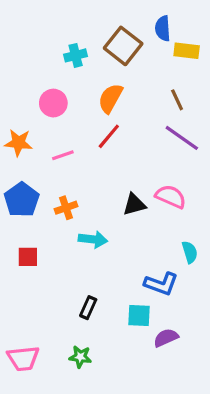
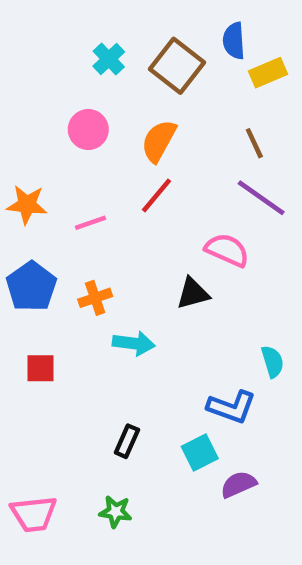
yellow rectangle: (187, 51) -> (268, 73), turned -30
cyan cross: (76, 55) -> (109, 59), moved, turned -30
pink circle: (53, 103) -> (88, 129), moved
pink semicircle: (171, 197) -> (227, 250), moved
cyan square: (139, 316) -> (200, 453), turned -30

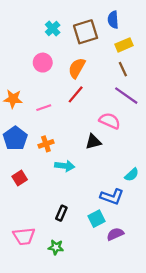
brown square: (177, 66) -> (86, 32), turned 35
yellow rectangle: (268, 73) -> (124, 45), moved
cyan semicircle: (273, 362) -> (132, 175), turned 64
red square: (40, 368) -> (20, 178), turned -32
pink trapezoid: (34, 514) -> (24, 236), moved

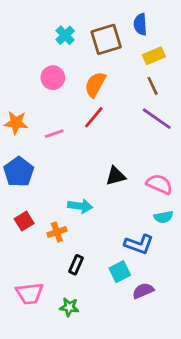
pink semicircle: (110, 121) -> (159, 184), moved
orange cross: (46, 144) -> (57, 232), moved
cyan semicircle: (132, 175) -> (163, 217), turned 32

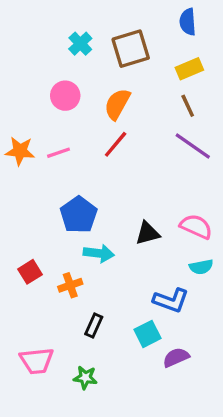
blue semicircle: (140, 24) -> (188, 22), moved
pink line: (54, 134) -> (59, 153), moved
blue pentagon: (19, 172) -> (79, 215), moved
black triangle: (116, 176) -> (147, 233), moved

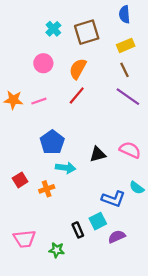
cyan semicircle: (201, 267) -> (137, 188), moved, turned 48
black rectangle: (94, 326) -> (78, 230), moved, turned -48

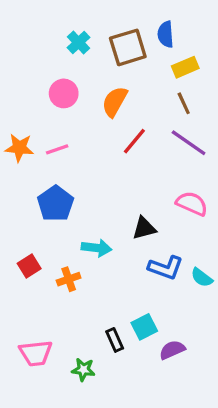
blue semicircle: (124, 14) -> (166, 34), moved
red line: (77, 95) -> (134, 141), moved
blue pentagon: (52, 142) -> (55, 204), moved
pink semicircle: (130, 150) -> (192, 204), moved
blue L-shape: (113, 199) -> (166, 268), moved

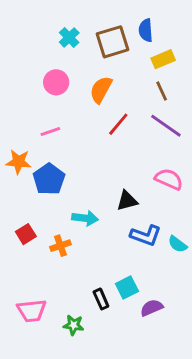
orange star: (19, 148) -> (19, 162), moved

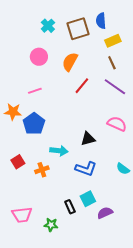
blue L-shape: (146, 235) -> (86, 169), moved

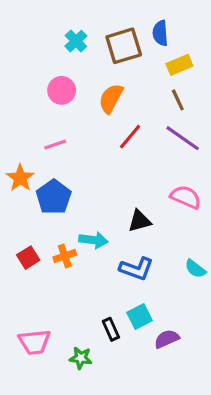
orange star: (13, 112) -> (20, 178), turned 30
orange cross: (42, 170) -> (65, 256), moved

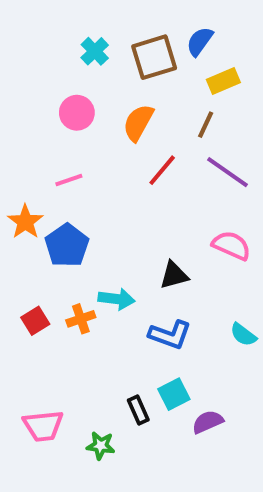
blue semicircle: (160, 33) -> (200, 41), turned 40
brown line: (178, 100) -> (206, 125), moved, turned 50

